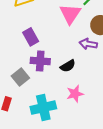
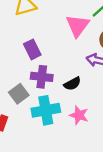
pink star: (75, 94) -> (79, 115), turned 30
cyan cross: (43, 108) -> (46, 110), moved

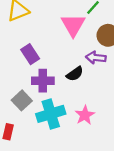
black semicircle: (72, 84) -> (75, 74), moved
pink star: (79, 115) -> (85, 115), turned 30

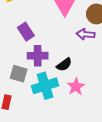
black semicircle: (75, 74) -> (64, 65), moved
gray square: (22, 100) -> (19, 74), turned -30

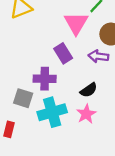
purple rectangle: (26, 32) -> (63, 53), moved
black semicircle: (64, 65) -> (89, 90), moved

